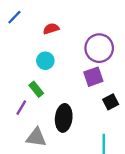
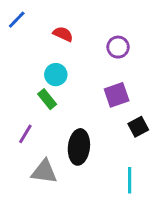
red semicircle: (51, 29) -> (63, 34), turned 42
purple circle: (99, 48) -> (118, 47), moved, size x0.6
green rectangle: (36, 89) -> (47, 99), moved

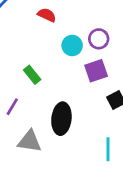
purple circle: (118, 47) -> (99, 39), moved
cyan circle: (56, 75) -> (72, 46), moved

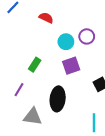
purple square: (96, 71) -> (71, 66), moved
green rectangle: (32, 75) -> (35, 65), turned 72

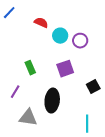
cyan circle: (66, 42) -> (60, 36), moved
green rectangle: (35, 65) -> (30, 68), turned -56

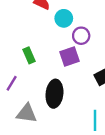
purple circle: (80, 41) -> (81, 36), moved

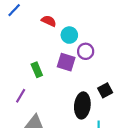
purple square: (70, 57) -> (66, 62), moved, turned 36
black ellipse: (54, 94) -> (82, 105), moved

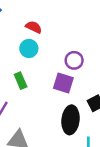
cyan circle: (69, 35) -> (29, 48), moved
purple square: (66, 62) -> (63, 83), moved

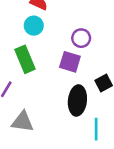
green rectangle: (21, 81) -> (25, 59), size x1.5

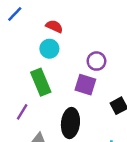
black ellipse: (77, 100) -> (70, 123), moved

